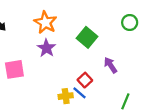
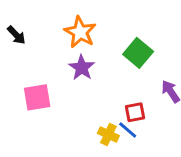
red square: (85, 80) -> (135, 112), turned 32
yellow cross: (66, 96) -> (108, 134), turned 32

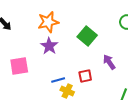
orange star: (80, 32) -> (48, 22), turned 30
blue line: (128, 130) -> (58, 80), moved, turned -56

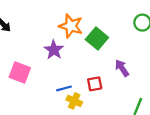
orange star: (48, 22) -> (71, 26), moved, turned 30
pink square: (19, 66) -> (20, 73), turned 30

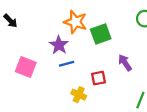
green square: (97, 38) -> (101, 34), turned 30
blue line: (64, 88) -> (67, 64), moved

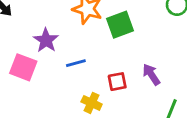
purple star: (59, 45) -> (46, 40), moved
purple arrow: (125, 63) -> (151, 74), moved

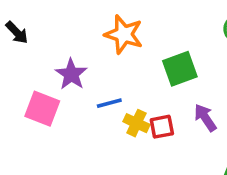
green square: (120, 25) -> (180, 69), moved
yellow cross: (92, 103) -> (136, 123), moved

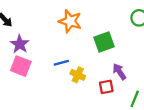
purple star: (71, 74) -> (20, 44), moved
red square: (162, 127) -> (106, 87), moved

